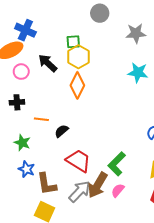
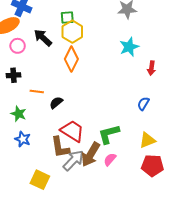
cyan star: (138, 73) -> (129, 47), turned -30
green L-shape: (117, 164) -> (109, 134), turned 30
brown L-shape: (47, 184) -> (60, 147), moved

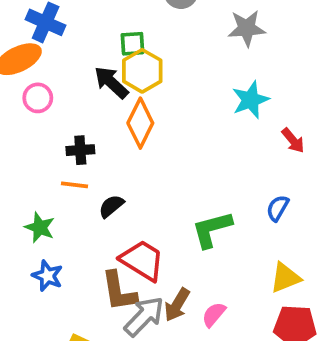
black arrow: (43, 38) -> (111, 82), moved
red arrow: (151, 68) -> (293, 140), turned -48
black cross: (13, 75) -> (80, 150), moved
green L-shape: (109, 134) -> (212, 229), moved
brown arrow: (91, 154) -> (177, 305), size x0.7

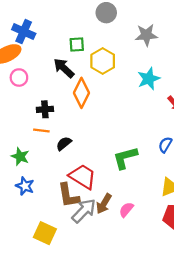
yellow hexagon: (142, 71) -> (103, 61), moved

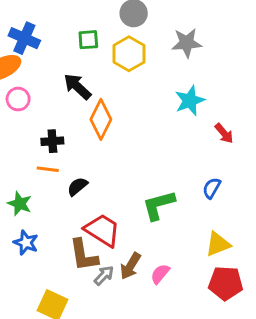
green square: (77, 44) -> (88, 40), moved
yellow hexagon: (103, 61) -> (129, 54), moved
gray arrow: (84, 211) -> (104, 275), size x0.6

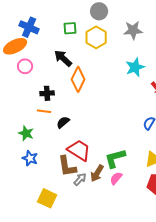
green L-shape: (159, 205) -> (115, 158), moved

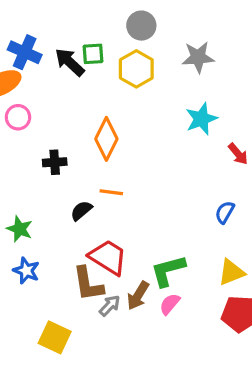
black arrow: (63, 58) -> (70, 62), moved
orange line: (44, 111) -> (111, 192), moved

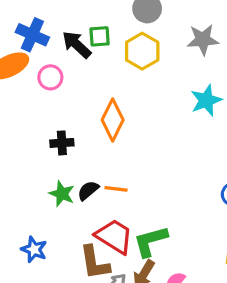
pink circle: (18, 117) -> (50, 77), moved
orange line: (111, 192) -> (116, 189), moved
green star: (20, 229) -> (62, 194), moved
green L-shape: (168, 271) -> (150, 241), moved

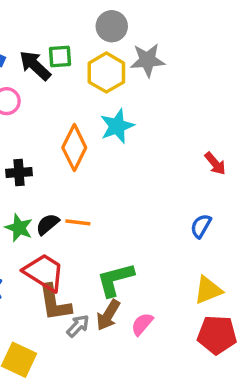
gray star: (203, 40) -> (147, 60), moved
cyan star: (206, 100) -> (117, 126), moved
red trapezoid: (114, 236) -> (44, 272), moved

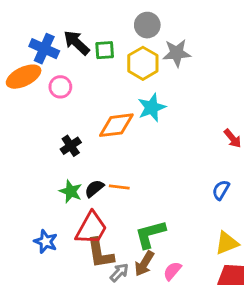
black arrow: (35, 65) -> (77, 43), moved
orange diamond: (74, 148) -> (116, 125), turned 57
black cross: (19, 172) -> (71, 146), turned -30
red trapezoid: (44, 272) -> (91, 228), turned 87

